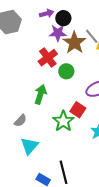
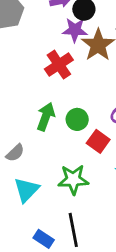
green circle: (66, 71) -> (77, 119), moved
green star: (63, 121) -> (73, 180), moved, turned 30

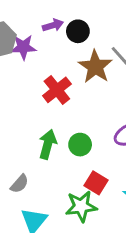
purple star: (75, 30) -> (23, 47), moved
red square: (98, 141) -> (96, 183), moved

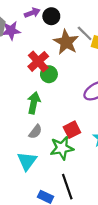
green circle: (80, 145) -> (49, 74), moved
red square: (96, 183) -> (72, 130), turned 35
gray semicircle: (19, 184) -> (35, 132), moved

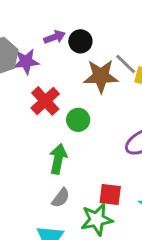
brown star: (66, 42) -> (101, 76), turned -30
red cross: (38, 61) -> (45, 101), moved
red square: (72, 130) -> (110, 195), turned 35

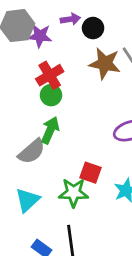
green circle: (78, 120) -> (51, 95), moved
gray semicircle: (61, 198) -> (32, 151), moved, size x1.5

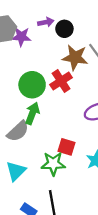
red cross: (50, 75) -> (61, 81), moved
green circle: (51, 95) -> (32, 85), size x1.5

